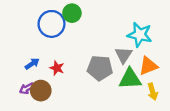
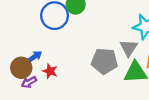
red star: (57, 68) -> (50, 71), moved
brown circle: (41, 91) -> (21, 68), moved

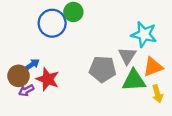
red star: (50, 71) -> (48, 79), size x1.5

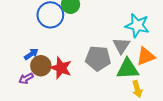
brown circle: (18, 76) -> (41, 66), moved
red star: (48, 79) -> (61, 68), moved
yellow arrow: (157, 94) -> (137, 89), moved

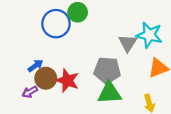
gray triangle: (121, 46) -> (128, 43), moved
green triangle: (128, 69) -> (109, 93), moved

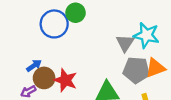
gray pentagon: (107, 70) -> (136, 70), moved

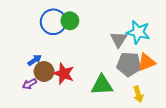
green circle: (76, 13) -> (70, 21), moved

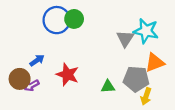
gray pentagon: (129, 64) -> (136, 79), moved
brown circle: (44, 72) -> (20, 79), moved
green triangle: (102, 85) -> (108, 87), size x0.6
yellow arrow: (138, 94) -> (146, 96), turned 35

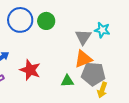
green circle: (74, 19) -> (46, 21), moved
cyan star: (146, 31) -> (102, 30), size x0.7
orange triangle: (155, 63) -> (83, 59), moved

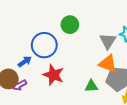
blue circle: (20, 20) -> (44, 45), moved
orange triangle: (83, 59) -> (108, 64), turned 42

